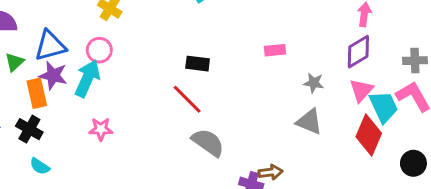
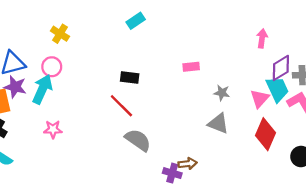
purple diamond: (358, 52) -> (281, 68), moved
cyan trapezoid: (384, 107) -> (277, 89), moved

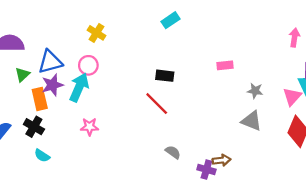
purple star: (15, 87) -> (52, 85), turned -30
gray semicircle: (138, 140) -> (173, 152), moved, size x0.6

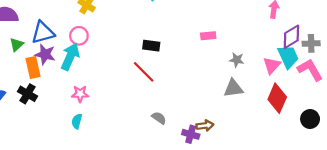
purple star: (52, 85) -> (45, 54), turned 30
gray triangle: (252, 121) -> (233, 88), turned -30
cyan semicircle: (42, 156) -> (77, 121), moved, turned 72

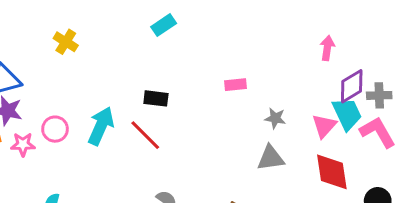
pink circle: (79, 36) -> (55, 129), moved
cyan arrow: (70, 57) -> (101, 126), moved
pink star: (80, 94) -> (23, 144), moved
red diamond: (277, 98) -> (332, 172), turned -32

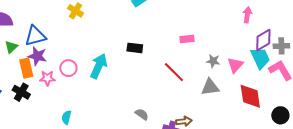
pink triangle: (324, 126) -> (235, 65), moved
red line: (145, 135) -> (174, 72), moved

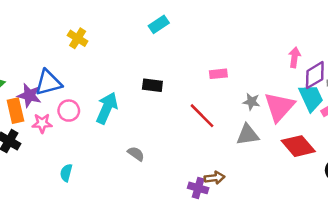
pink arrow: (247, 15) -> (295, 57), moved
blue triangle: (35, 36) -> (48, 83), moved
pink triangle: (235, 65) -> (279, 107), size x1.5
red diamond: (250, 96) -> (298, 146), turned -32
gray semicircle: (142, 114) -> (136, 154), moved

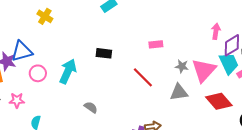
pink star: (42, 123) -> (17, 100), moved

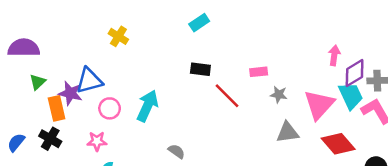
black rectangle: (104, 53) -> (200, 69), moved
gray star: (182, 66) -> (279, 95), moved
red line: (143, 77) -> (227, 96), moved
pink star: (17, 100) -> (97, 141), moved

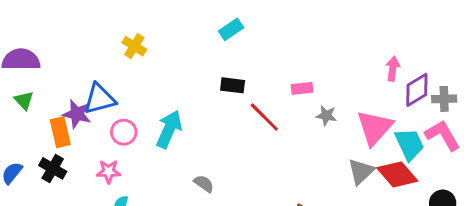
green triangle: (38, 82) -> (24, 100), moved, turned -30
cyan trapezoid: (351, 96) -> (409, 144), moved
gray triangle: (288, 132) -> (361, 171), moved, turned -35

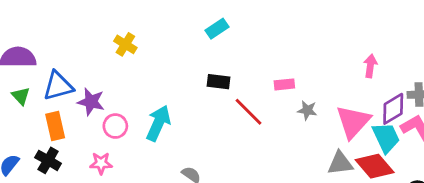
purple diamond: (417, 90) -> (393, 109), moved
blue triangle: (100, 99) -> (58, 86), moved
purple star: (77, 114) -> (91, 102), moved
gray triangle: (361, 171) -> (340, 163), turned 36

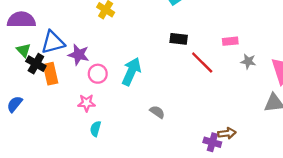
black cross: (48, 160) -> (36, 64), moved

